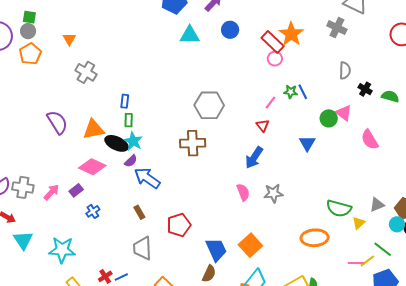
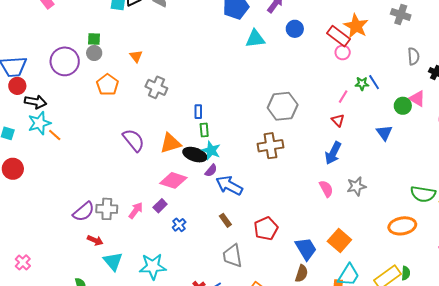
orange pentagon: (30, 54) -> (107, 85), moved

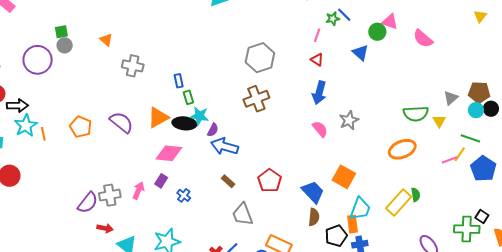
orange pentagon: (107, 85) -> (81, 127), moved
blue triangle: (384, 133) -> (360, 53), moved
orange line: (55, 135) -> (43, 134), turned 48
purple semicircle: (211, 170) -> (213, 130), moved

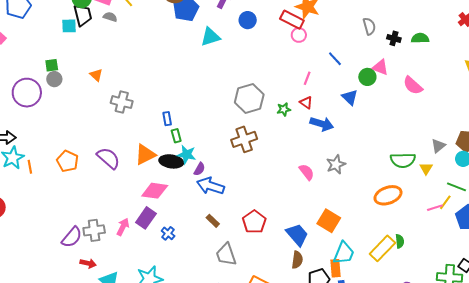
green star: (333, 19) -> (284, 109), moved
blue arrow: (319, 93) -> (322, 124), moved, turned -90
purple rectangle: (161, 181) -> (146, 218), size x1.5

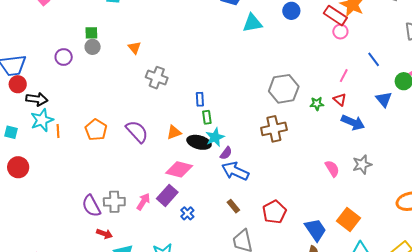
purple circle: (27, 93) -> (64, 57), size x0.6
orange triangle: (145, 155) -> (174, 132), size x0.7
cyan star: (187, 155) -> (215, 137), turned 30
purple semicircle: (72, 237) -> (91, 206), turned 105

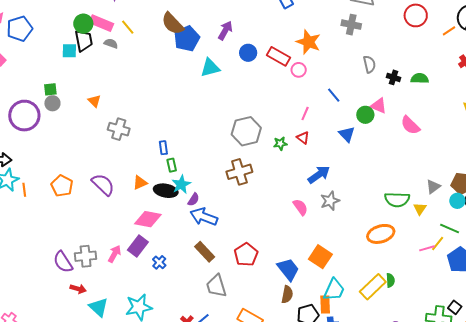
red rectangle: (335, 16) -> (279, 56), moved
purple circle: (64, 57) -> (24, 116), size x1.8
blue arrow: (353, 122) -> (319, 175), moved, turned -55
brown rectangle: (233, 206) -> (205, 252), size x1.5

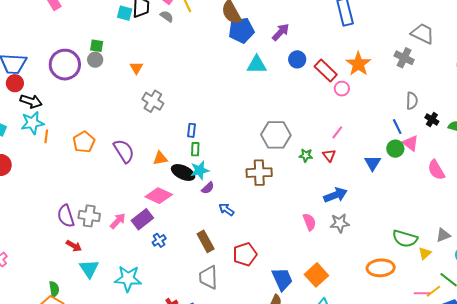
blue line: (334, 95) -> (397, 127), moved
blue arrow: (204, 217) -> (226, 209), moved, size x0.6

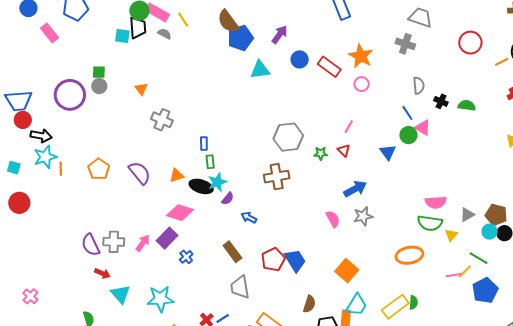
pink circle: (342, 89) -> (362, 84), moved
pink semicircle: (436, 170) -> (436, 202), moved, turned -55
blue trapezoid: (282, 279) -> (295, 260), moved

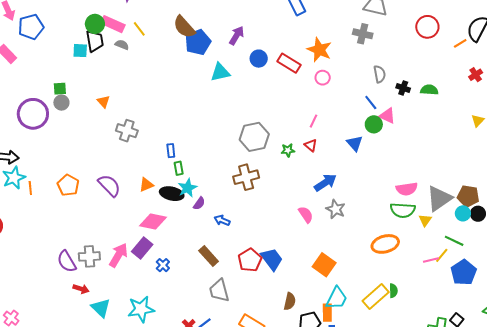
gray triangle: (467, 215) -> (439, 198), size x1.8
gray star: (363, 216) -> (336, 209), turned -30
pink arrow: (143, 243) -> (118, 255), size x1.4

